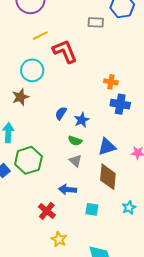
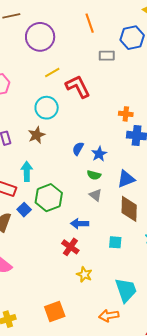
blue arrow: (67, 190) -> (80, 224), moved

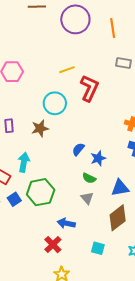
purple circle: (40, 37) -> (75, 19), moved
red L-shape: (78, 87) -> (89, 88), turned 40
brown diamond: (129, 209) -> (118, 218), turned 40

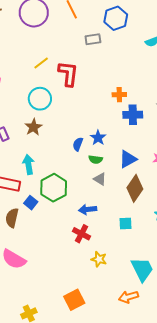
blue semicircle: (78, 149) -> (78, 144), moved

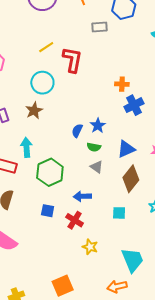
blue cross: (133, 115) -> (134, 105), turned -30
blue square: (31, 203) -> (48, 211), moved, turned -32

